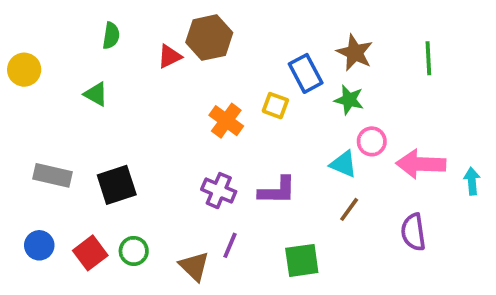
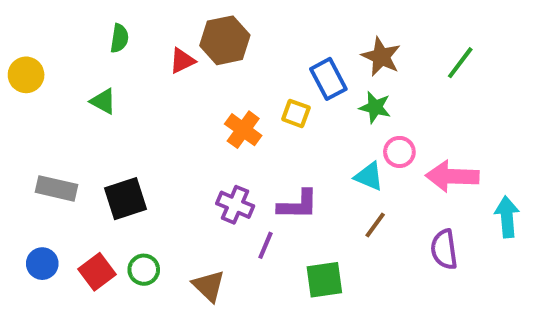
green line: (428, 58) -> (460, 63), turned 40
cyan arrow: (472, 181) -> (507, 217), moved, size x1.4
purple line: (230, 245) -> (265, 245), moved

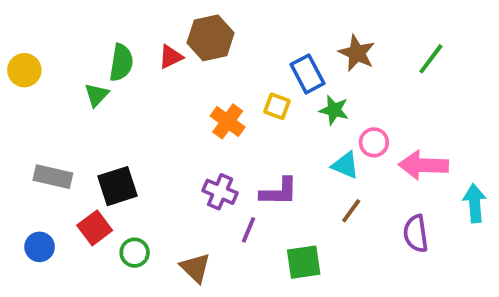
green semicircle: (119, 38) -> (121, 63), moved, size x1.4
green triangle: (103, 101) -> (97, 95), turned 44
green star: (375, 107) -> (334, 110), moved
red square: (97, 272) -> (95, 228), moved

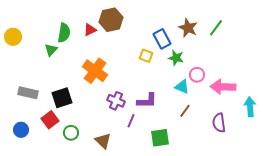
green line: (431, 59) -> (216, 28), moved
orange cross: (228, 121) -> (95, 71), moved, size x1.4

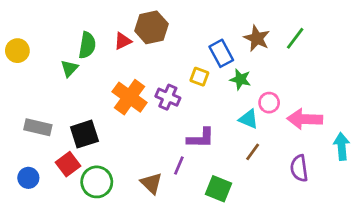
purple cross: (116, 101) -> (168, 97), moved
green circle: (71, 133) -> (97, 182), size x1.5
green square: (160, 138) -> (218, 189), turned 30
brown triangle: (103, 141) -> (151, 183), moved

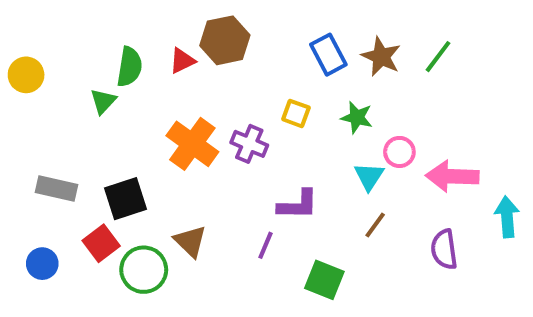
blue rectangle: (221, 53) -> (328, 55), moved
cyan triangle: (249, 119) -> (369, 176), turned 40
brown triangle: (151, 183) -> (190, 241), moved

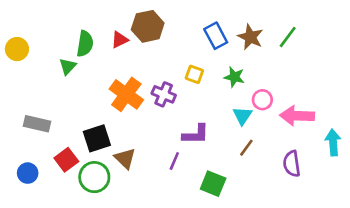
black square: (125, 199) -> (97, 138), moved

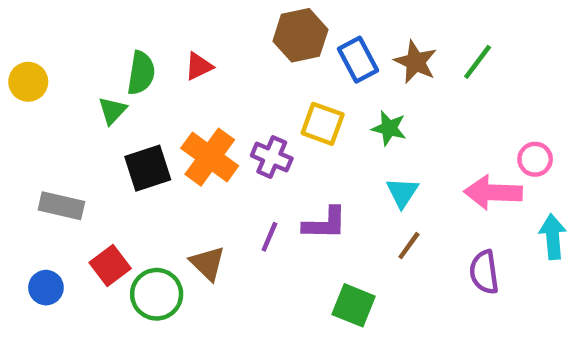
brown hexagon: (148, 26) -> (300, 35), moved
yellow square: (194, 74) -> (323, 124), size x1.4
pink circle: (262, 100) -> (535, 159), moved
black square: (97, 138) -> (148, 168), moved
purple line: (174, 161) -> (269, 237), moved

